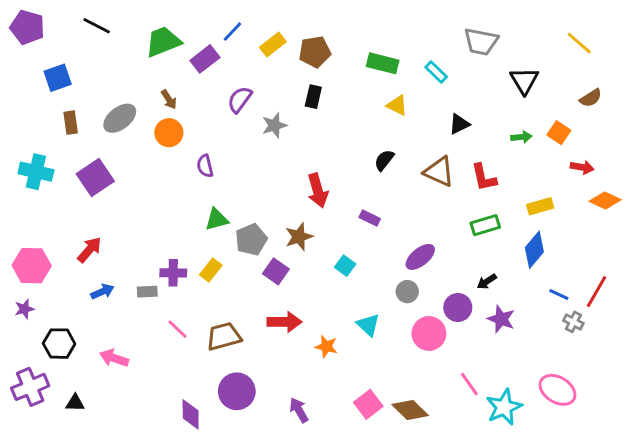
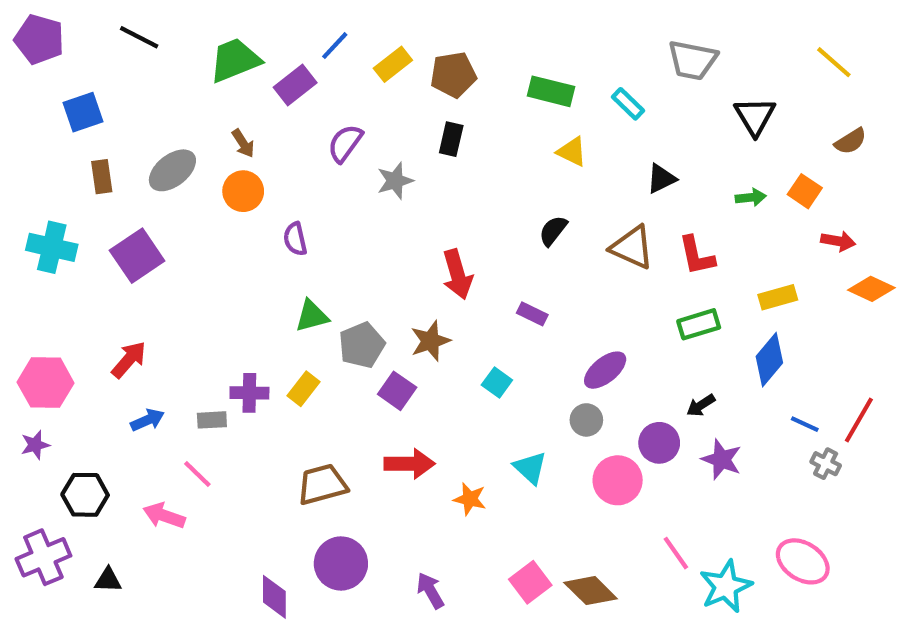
pink line: (178, 329) -> (197, 474), moved

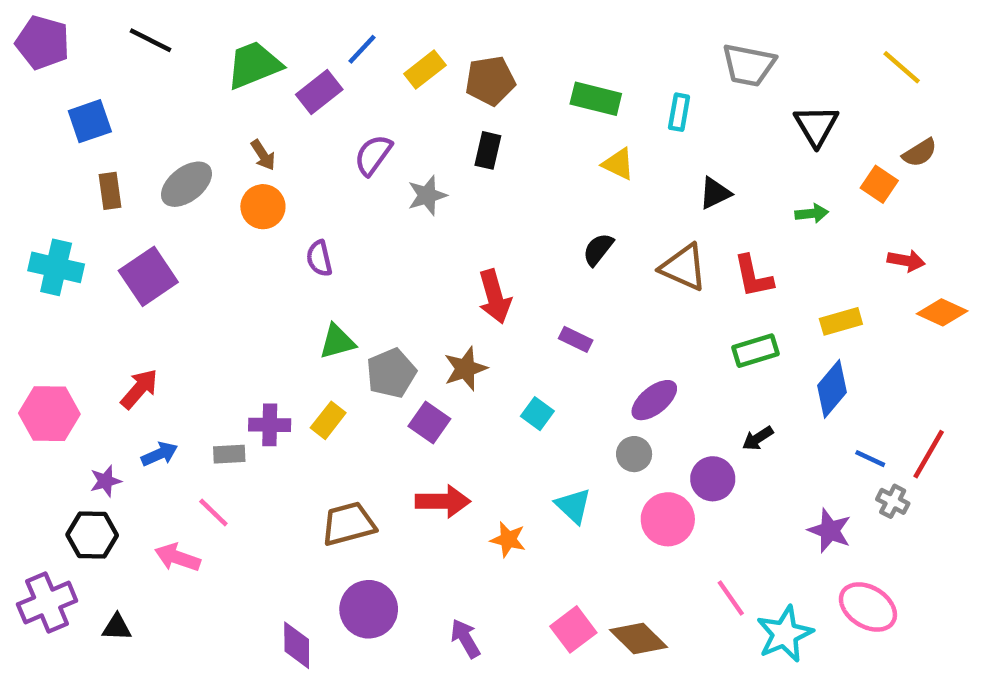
cyan rectangle: (628, 104) -> (679, 112), turned 56
orange square: (805, 191) -> (879, 184), moved
purple star: (35, 445) -> (106, 481), moved
purple star: (722, 459) -> (830, 531), moved

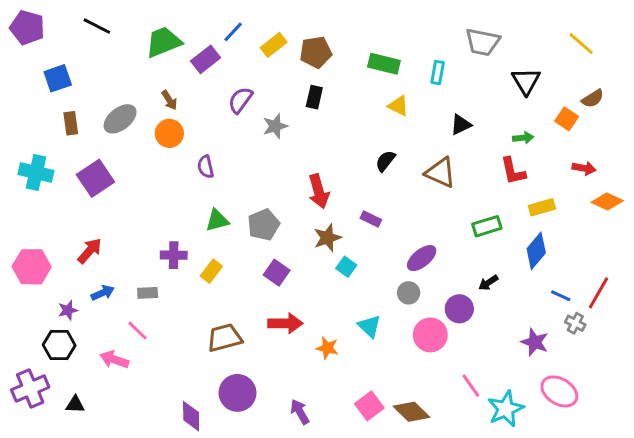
red L-shape: (753, 276) -> (513, 171), moved
brown star: (465, 369) -> (327, 238), moved
gray pentagon: (391, 373) -> (264, 225), moved
purple cross: (270, 425) -> (174, 255), moved

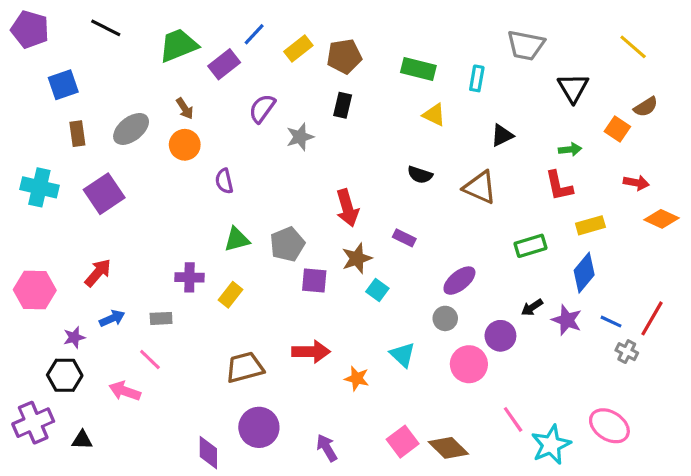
black semicircle: (385, 161) -> (420, 175), turned -110
purple square: (277, 273) -> (314, 281), moved, turned -30
purple star: (535, 342) -> (567, 320), moved

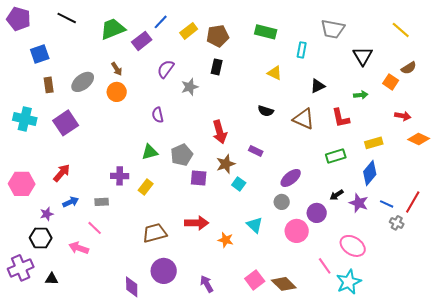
green rectangle: (418, 69) -> (266, 32), moved
purple semicircle: (224, 181) -> (158, 115), moved
red L-shape: (559, 186) -> (341, 118), moved
pink ellipse: (609, 426) -> (353, 246), moved

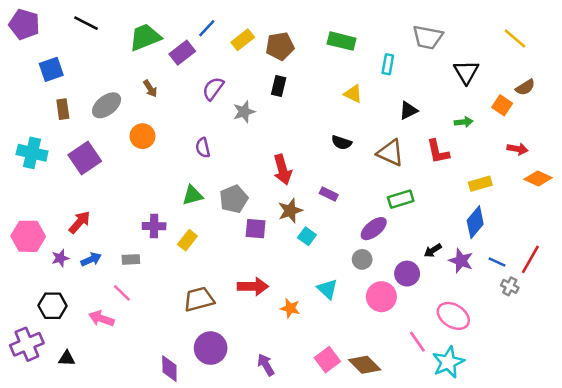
orange circle: (117, 92) -> (142, 136), moved
green rectangle: (336, 156) -> (401, 199), moved
purple star: (47, 214) -> (60, 258), moved

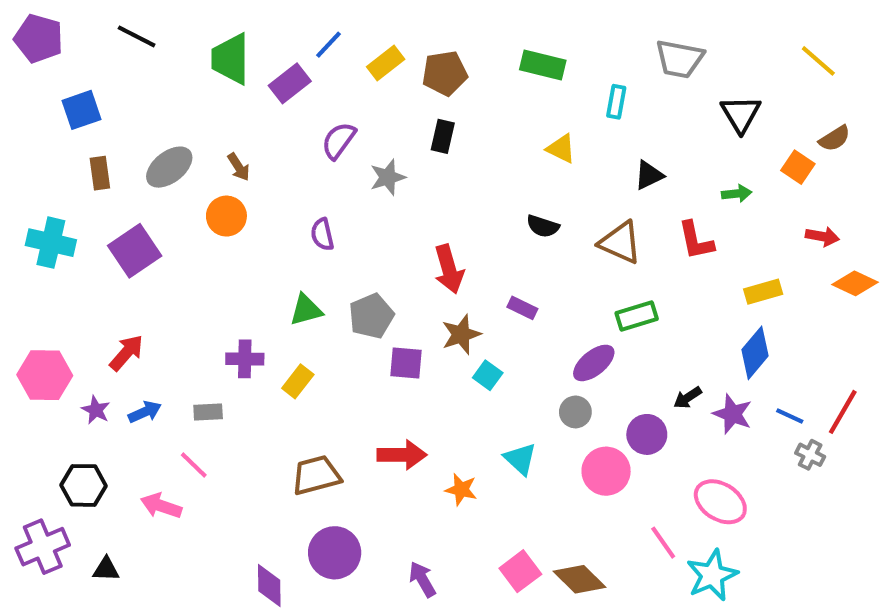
green trapezoid: (145, 37) -> (230, 59), turned -68
brown arrow: (150, 89) -> (239, 167), moved
purple star: (60, 258) -> (96, 410), turned -30

